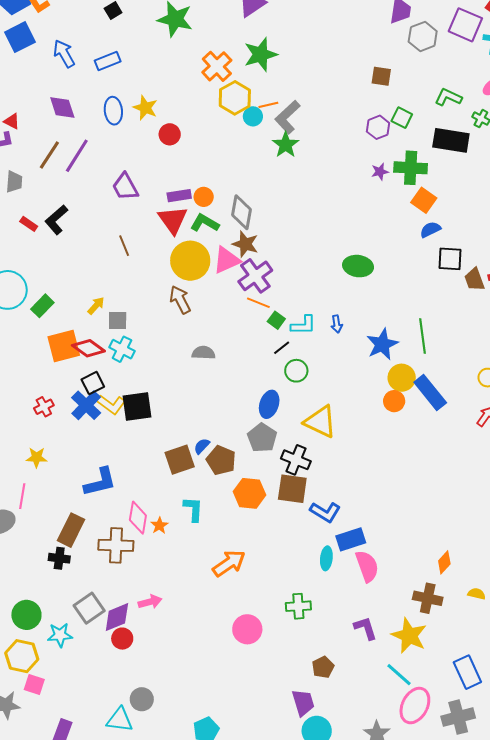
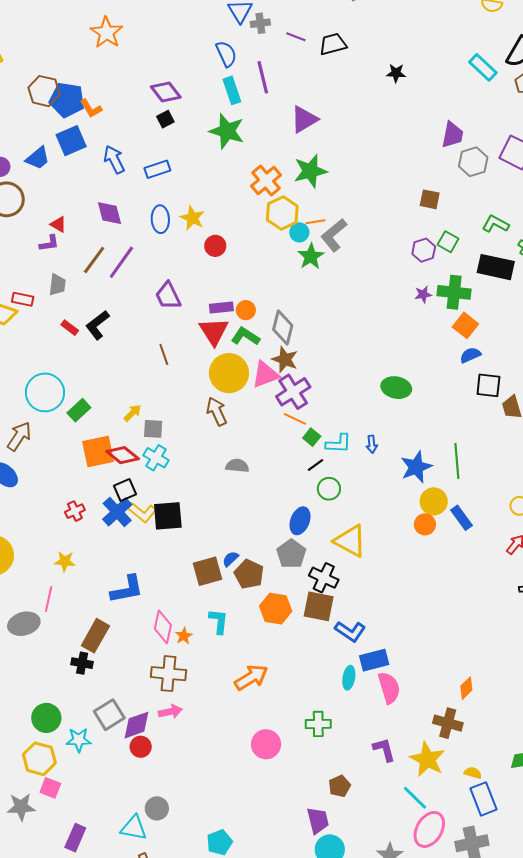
green star: (286, 145) -> (311, 256), moved
blue rectangle: (430, 392) -> (461, 518), size x0.7
brown cross: (116, 545) -> (169, 674), moved
yellow semicircle: (477, 594) -> (473, 773), moved

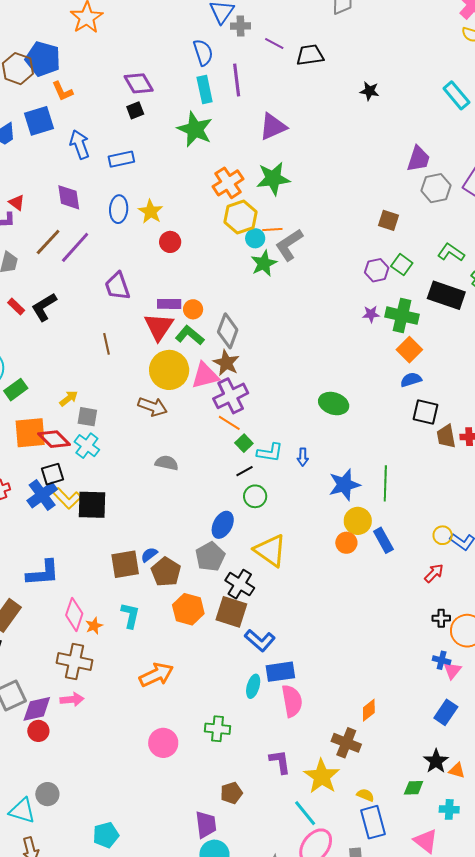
blue pentagon: (67, 100) -> (43, 59), moved
brown arrow: (217, 412) -> (153, 407), turned 128

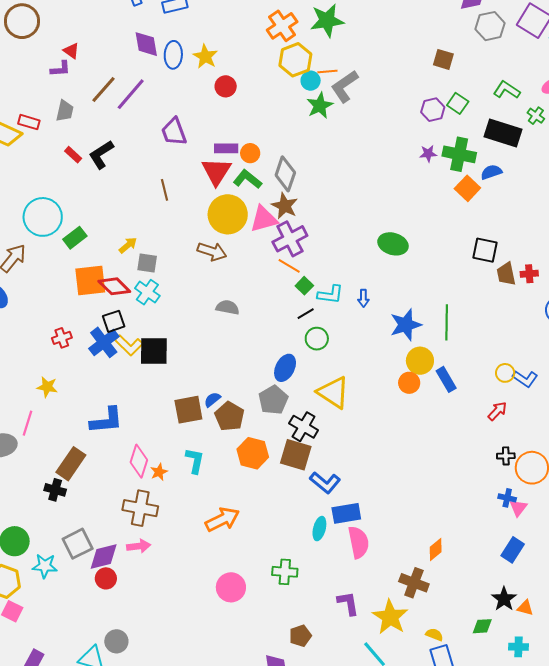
purple diamond: (69, 197) -> (146, 44), moved
blue semicircle: (411, 380) -> (491, 172), moved

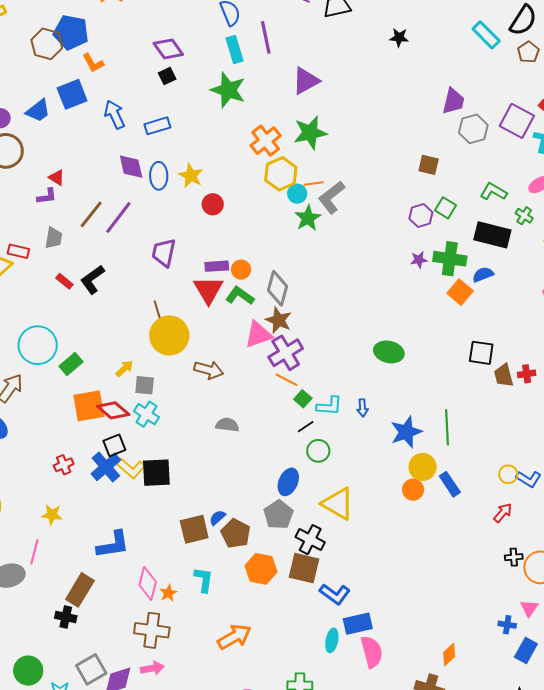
purple trapezoid: (174, 132) -> (164, 253), turned 36
yellow circle: (228, 214) -> (169, 335), moved
blue cross: (507, 498) -> (507, 625), moved

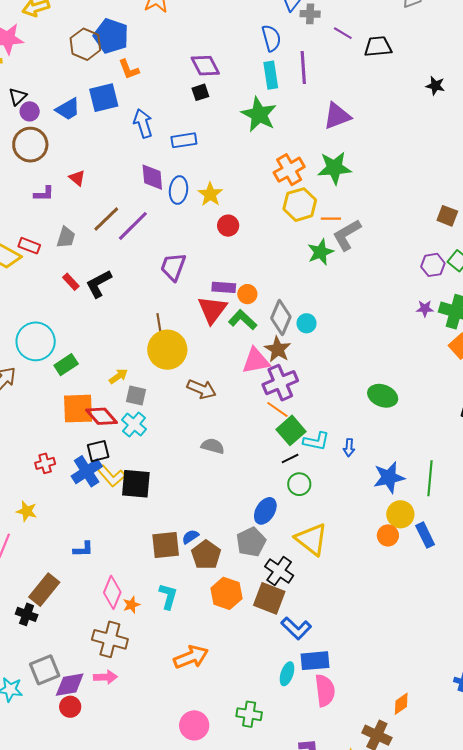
cyan circle: (297, 194) -> (307, 323), moved
purple L-shape: (47, 196) -> (44, 194), moved
green square: (303, 399) -> (291, 430), size x1.6
blue L-shape: (113, 545) -> (83, 549), size x0.6

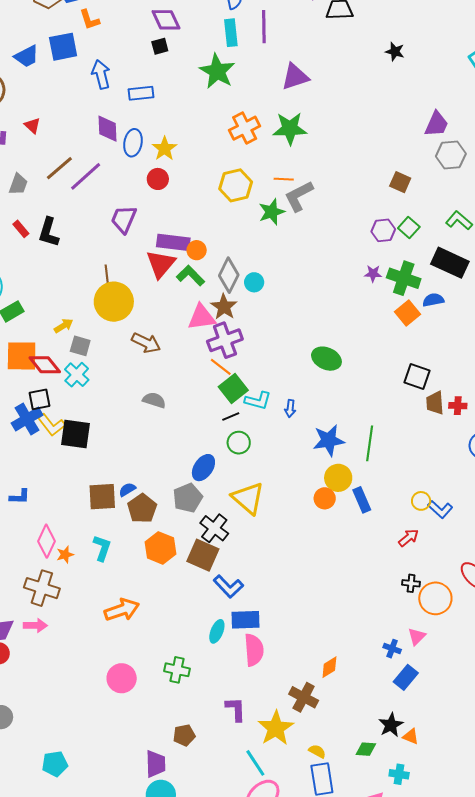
yellow hexagon: (300, 205) -> (236, 185), moved
red circle: (228, 226) -> (158, 179), moved
black L-shape: (99, 284) -> (49, 232), turned -48
purple rectangle: (224, 287) -> (173, 242), size x1.4

